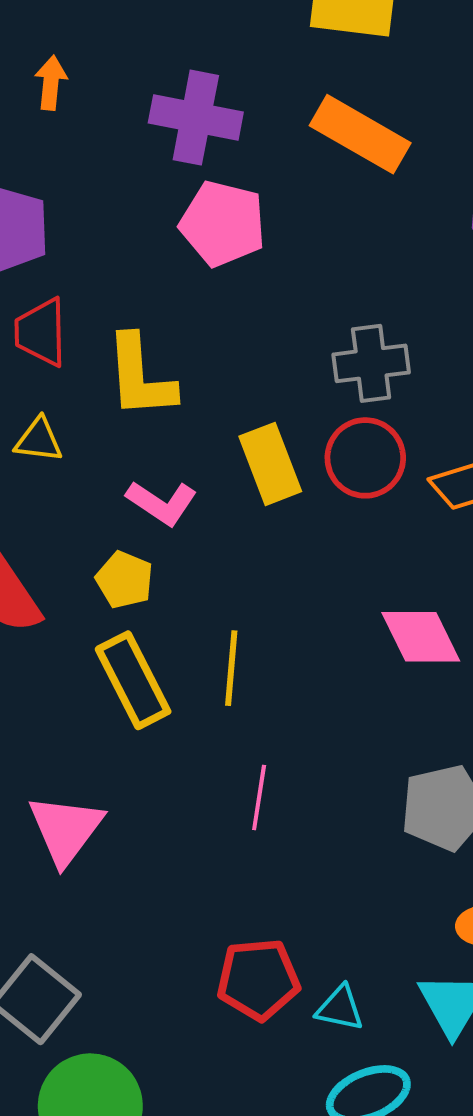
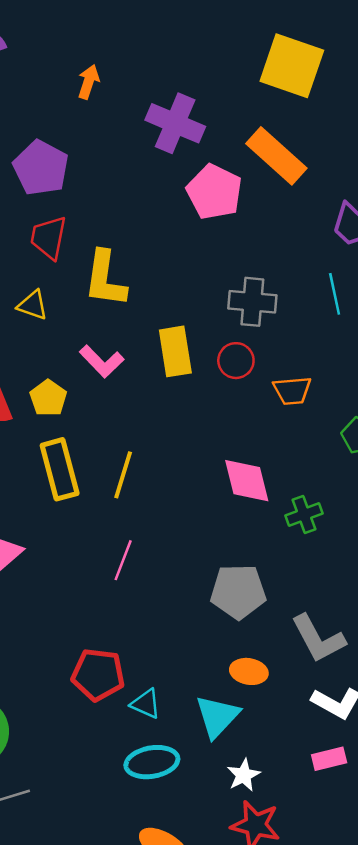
pink pentagon: (223, 224) -> (214, 192), moved
red circle: (365, 458) -> (236, 361), size x0.7
yellow pentagon: (124, 580) -> (48, 398), moved

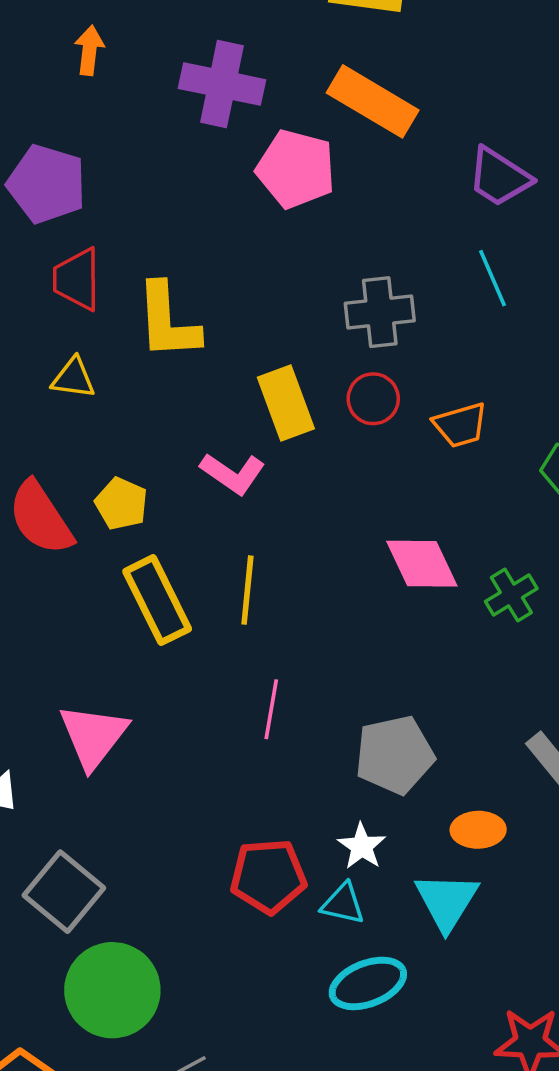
pink L-shape: (102, 361) -> (233, 473), moved
gray pentagon: (238, 592) -> (395, 755), moved
white star: (244, 775) -> (362, 846), moved

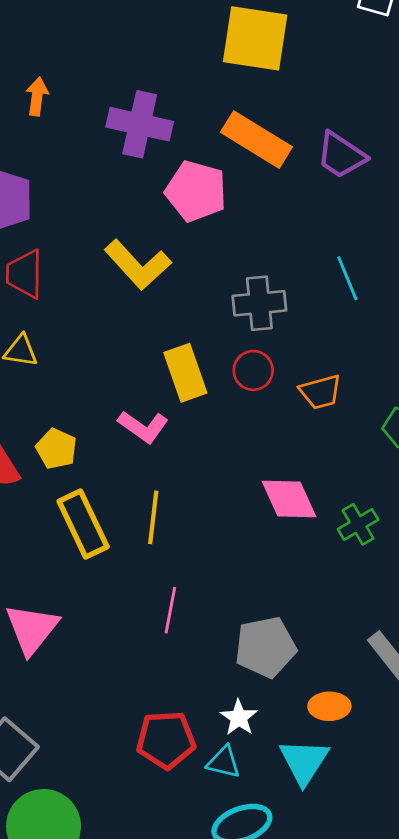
purple trapezoid: (499, 177) -> (341, 155), moved
yellow L-shape: (168, 321) -> (138, 265), moved, turned -40

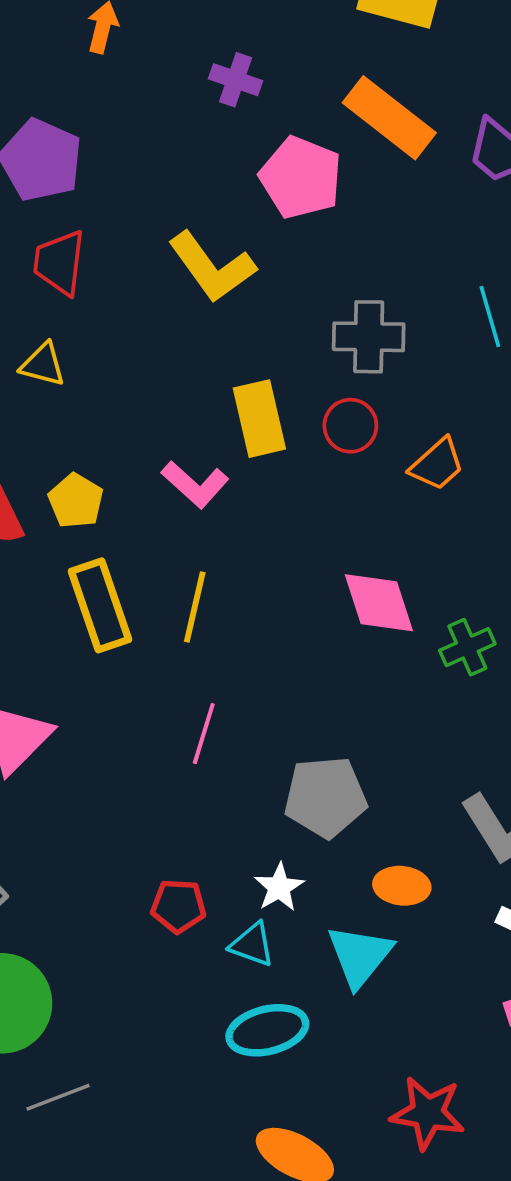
purple cross: (140, 124) -> (236, 80), size x0.6
orange trapezoid: (321, 392) -> (437, 464), turned -33
red pentagon: (166, 740) -> (178, 906), size x0.7

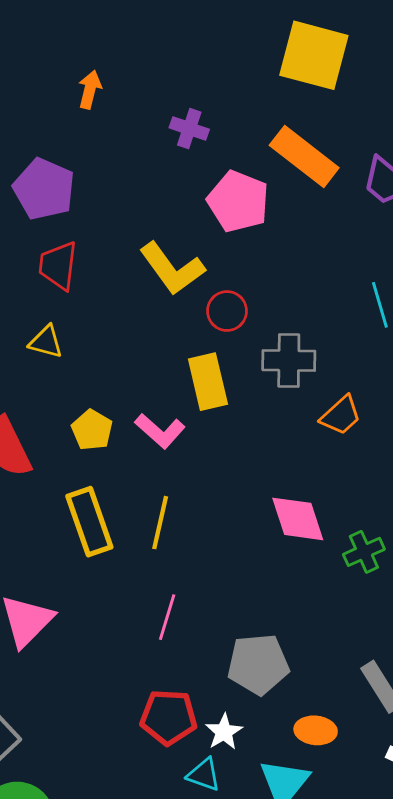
gray cross: (369, 337) -> (289, 361), moved
red circle: (350, 426) -> (227, 311), moved
yellow pentagon: (76, 501) -> (92, 430), moved
red pentagon: (178, 906) -> (169, 717), moved, size x1.4

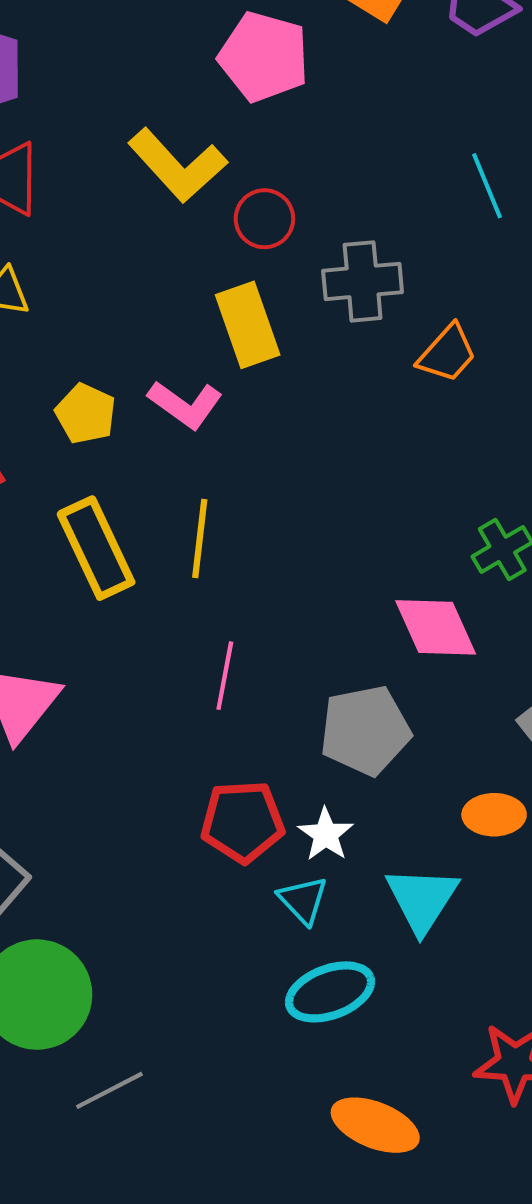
pink diamond: (298, 519) -> (436, 627), moved
orange ellipse: (316, 730) -> (494, 815), moved
cyan triangle: (204, 775) -> (303, 900), turned 33

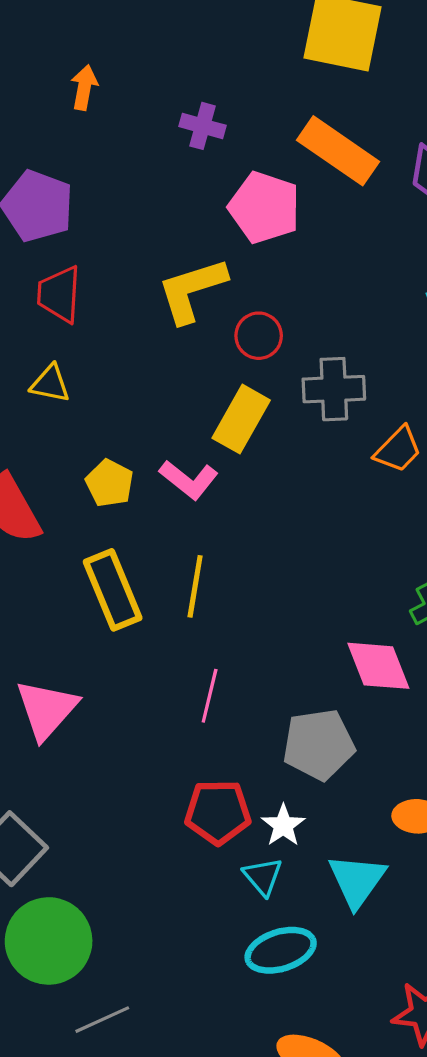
yellow L-shape: (177, 165) -> (192, 290), turned 112
yellow rectangle: (248, 325) -> (241, 419), turned 46

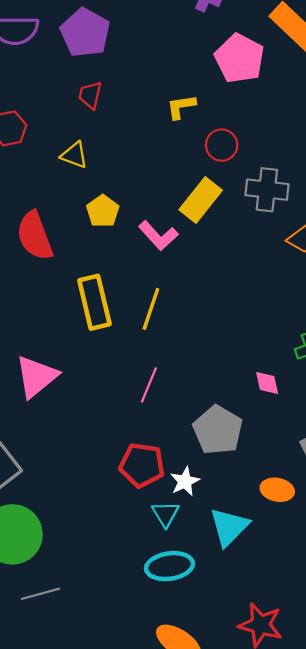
yellow L-shape: (192, 290) -> (181, 107), size x0.6
red trapezoid: (59, 294) -> (90, 95), size x0.7
yellow pentagon: (110, 483) -> (103, 211), moved
pink diamond: (378, 666) -> (267, 383), size x0.6
gray pentagon: (319, 745) -> (218, 430), turned 30

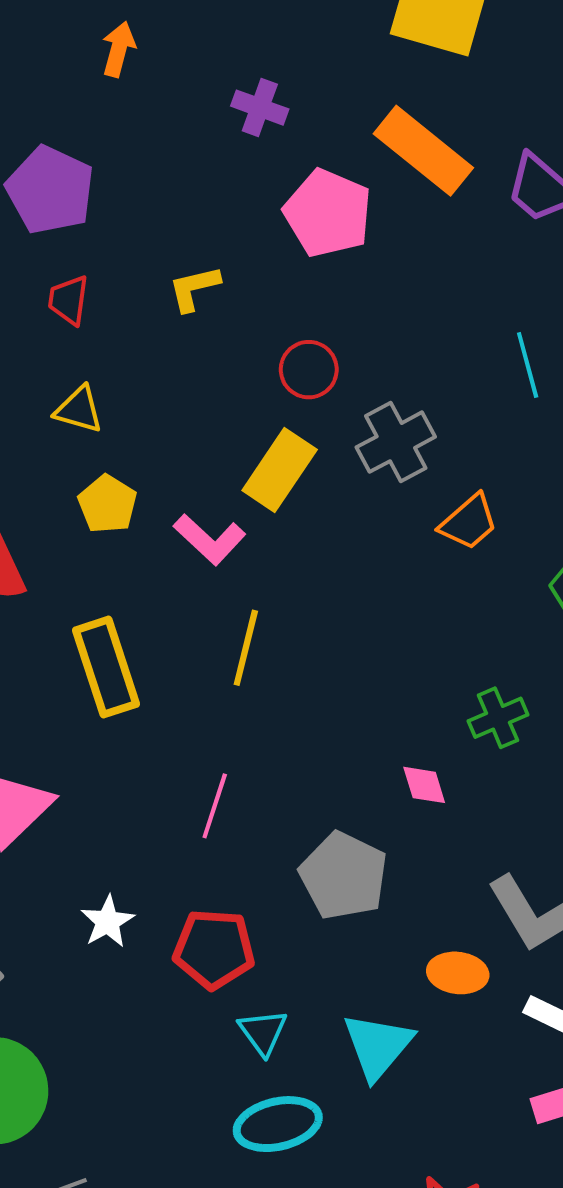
yellow L-shape: (181, 107) -> (194, 288), moved
yellow triangle: (74, 155) -> (79, 410), moved
gray cross: (267, 190) -> (396, 442), turned -30
yellow line: (151, 309) -> (246, 648), moved
white star: (185, 481) -> (108, 922), moved

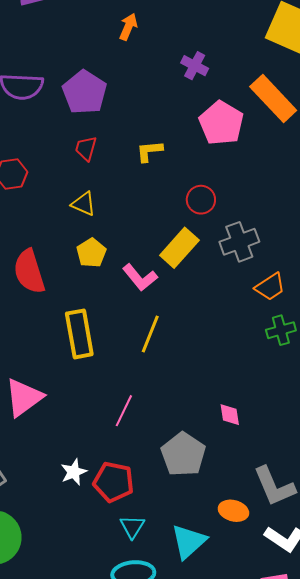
green cross: (498, 718) -> (281, 330), moved
white star: (108, 922) -> (74, 472), moved

